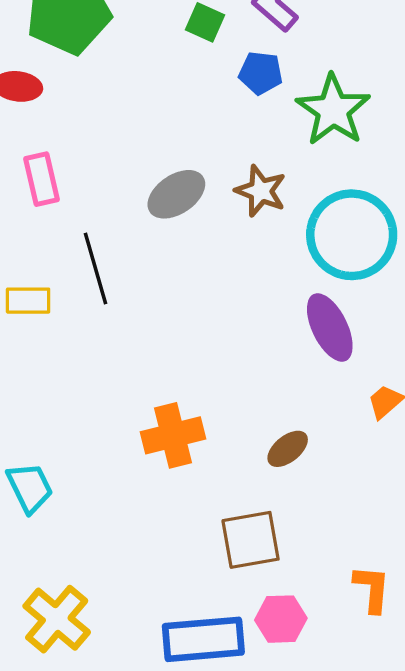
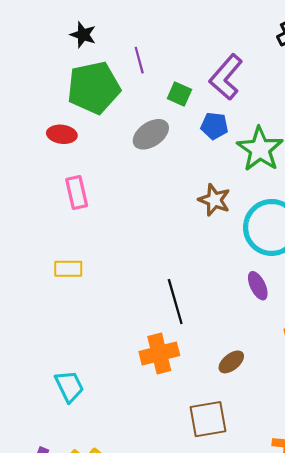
gray ellipse: (176, 194) -> (151, 134), moved
black line: (95, 268) -> (175, 302), moved
purple ellipse: (330, 327) -> (258, 286), size x0.7

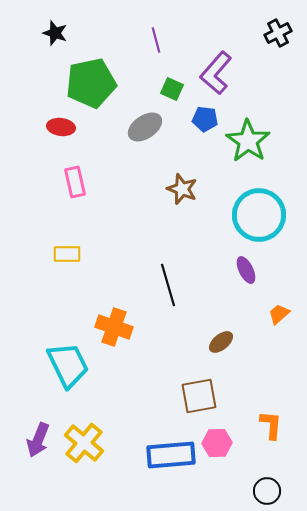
black star: (83, 35) -> (55, 33), moved
purple line: (139, 60) -> (156, 40), moved
brown star: (214, 200) -> (182, 189), moved
orange cross: (159, 353) -> (114, 327), moved, turned 33
cyan trapezoid: (69, 386) -> (68, 365), size x1.5

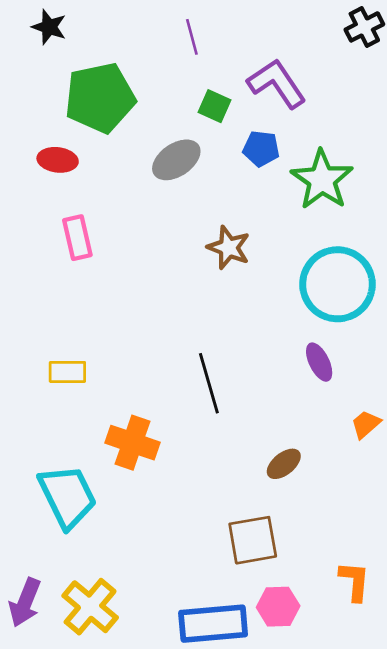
purple L-shape: (216, 73) -> (277, 84), turned 105
yellow rectangle: (67, 254) -> (67, 372), moved

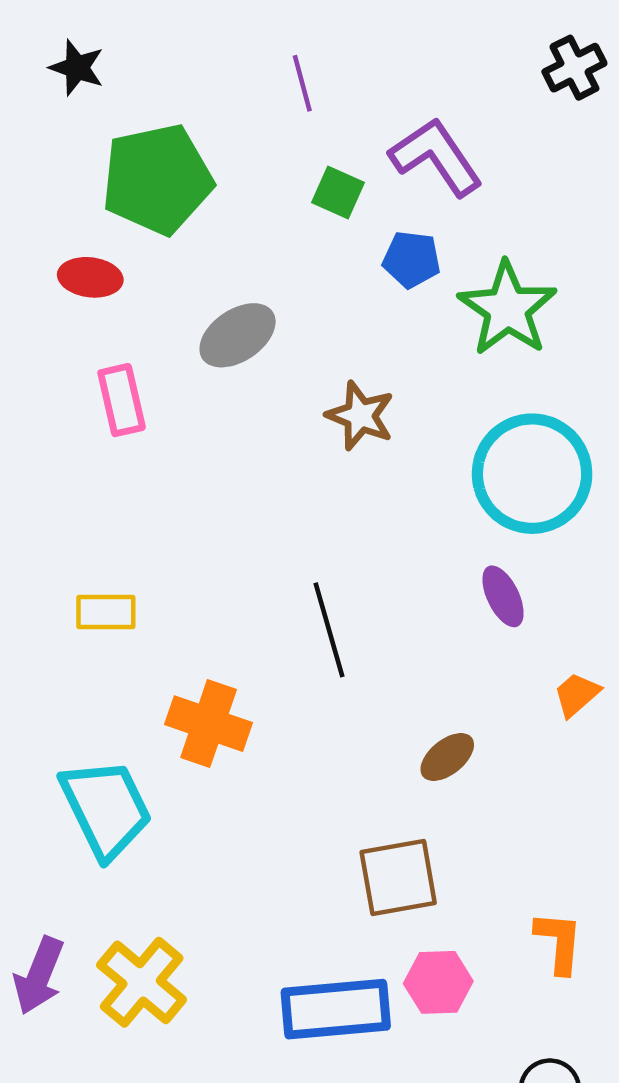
gray ellipse: (176, 160) -> (238, 335), moved

